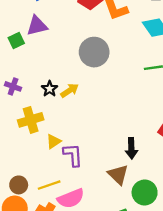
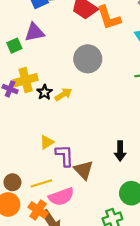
yellow cross: (31, 120) -> (26, 80), moved
brown triangle: (118, 175) -> (84, 170), moved

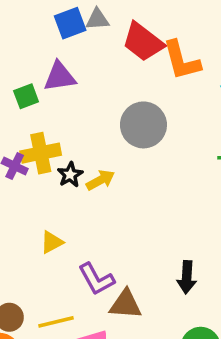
yellow triangle: (47, 142) -> (52, 242), moved
purple L-shape: (65, 156) -> (96, 279), turned 150
brown triangle: (84, 170) -> (126, 304), turned -45

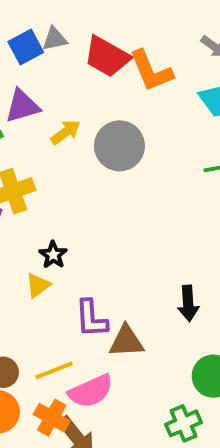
black star: (70, 175) -> (53, 255), moved
yellow arrow: (100, 180) -> (66, 132), moved
purple L-shape: (96, 279) -> (91, 319), turned 33

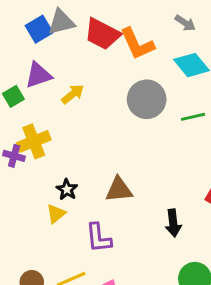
gray triangle: (55, 39) -> (61, 22), size x1.4
gray circle: (119, 146) -> (147, 99), moved
brown triangle: (126, 341) -> (119, 190), moved

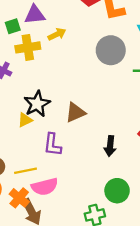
yellow cross: (34, 141) -> (28, 47), moved
black star: (67, 190) -> (37, 104), size x1.6
brown triangle: (119, 190) -> (75, 112), turned -30

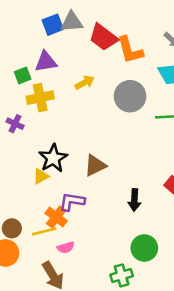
yellow arrow: (57, 34) -> (85, 83), moved
purple L-shape: (52, 145) -> (72, 202), turned 95
pink semicircle: (45, 187) -> (66, 247), size x0.6
orange cross: (19, 198) -> (56, 217), moved

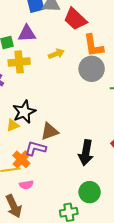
orange L-shape: (130, 50) -> (93, 46), moved
brown triangle: (95, 165) -> (50, 131), moved
black arrow: (134, 200) -> (86, 153), size x1.4

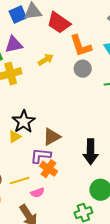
gray circle: (92, 69) -> (83, 69), size x0.7
orange cross: (21, 159) -> (49, 169), moved

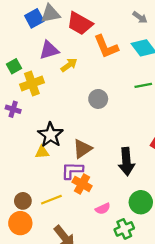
purple triangle: (14, 45) -> (49, 50), moved
gray circle: (83, 69) -> (98, 99), moved
yellow triangle: (15, 137) -> (42, 152), turned 32
pink semicircle: (37, 193) -> (103, 209), moved

